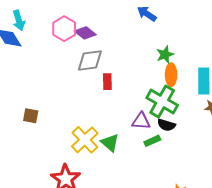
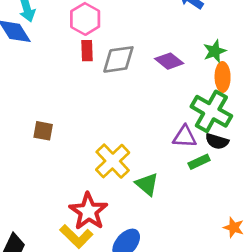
purple diamond: (85, 33) -> (169, 61), moved
red rectangle: (107, 82) -> (87, 51), moved
green triangle: (110, 143) -> (147, 184), moved

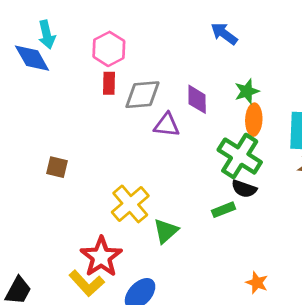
purple diamond: (169, 61) -> (197, 99), turned 48
purple triangle: (185, 137) -> (167, 125), moved
green triangle: (147, 184) -> (166, 231), turned 35

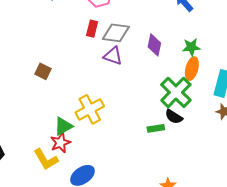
red rectangle: (109, 83) -> (92, 29), moved
purple triangle: (167, 125) -> (113, 56), moved
green triangle: (166, 231) -> (63, 126), moved
red star: (101, 257) -> (60, 143), size x0.7

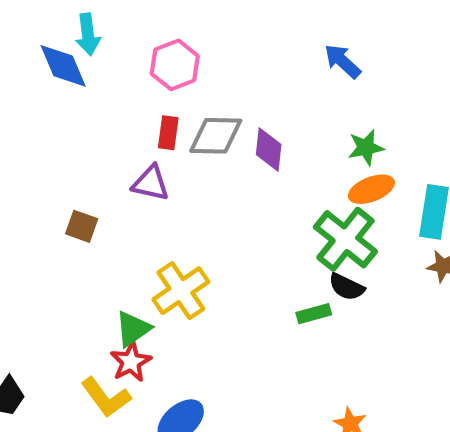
purple diamond: (154, 45) -> (269, 150), moved
purple triangle: (113, 56) -> (151, 183), moved
orange ellipse: (192, 69) -> (371, 189), turned 60

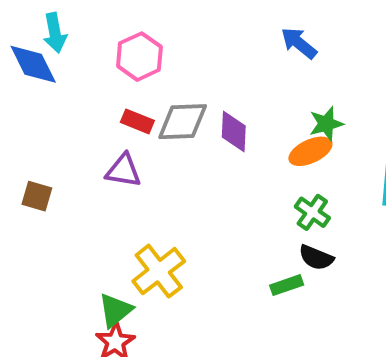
red rectangle: (168, 133) -> (137, 121), turned -72
orange ellipse: (371, 189) -> (310, 151), moved
brown square: (82, 226) -> (37, 196), moved
green cross: (345, 239) -> (312, 212), size x0.6

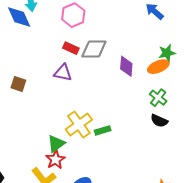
purple diamond: (234, 131) -> (126, 66), moved
green rectangle: (287, 285) -> (103, 130), moved

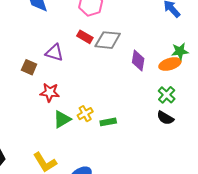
purple triangle: (63, 73) -> (54, 53), moved
yellow cross: (79, 124) -> (85, 114), size x0.6
green triangle: (56, 144) -> (62, 119), moved
red star: (55, 160) -> (50, 92), moved, turned 30

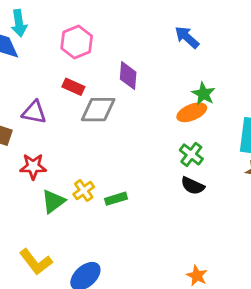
gray diamond: (108, 40) -> (98, 110), moved
green star: (180, 51) -> (203, 94), turned -30
purple diamond: (138, 60) -> (128, 76), moved

